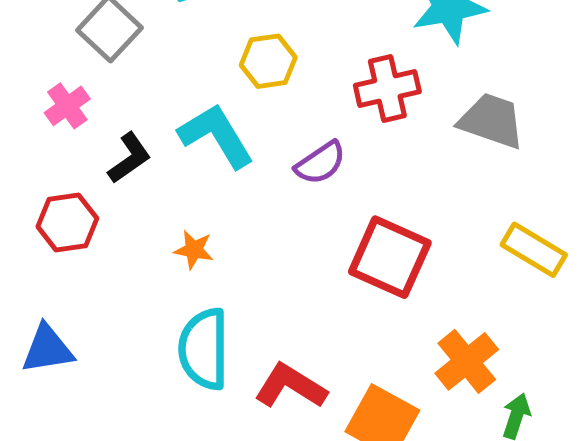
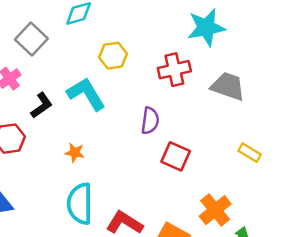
purple semicircle: (320, 163) -> (150, 121), moved, turned -48
yellow rectangle: (534, 250) -> (250, 153), size x0.7
red square: (390, 257) -> (176, 156), size x0.7

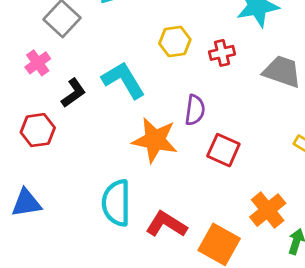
yellow hexagon: (113, 56) -> (175, 41), moved
red cross: (174, 70) -> (222, 53), size x0.7
orange star: (75, 153) -> (155, 140), moved, size x2.0

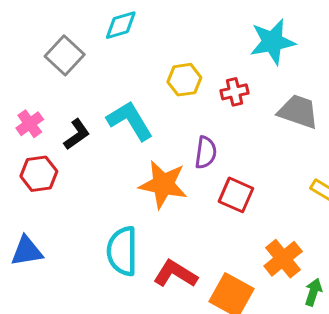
pink cross: (38, 63) -> (30, 124), moved

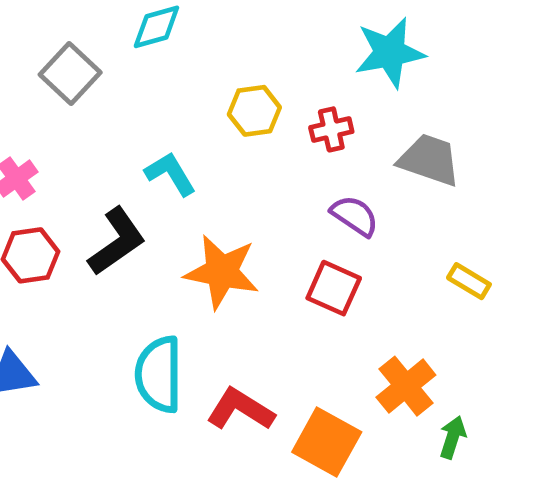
cyan L-shape: (130, 121) -> (170, 174), size x0.7
black L-shape: (77, 134) -> (117, 241), moved, size x1.4
purple semicircle: (206, 153) -> (355, 216), moved, turned -64

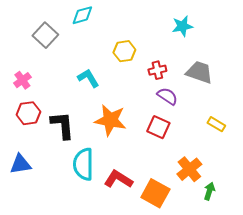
cyan star: (390, 53) -> (182, 26), size x0.7
red cross: (331, 129) -> (157, 70), moved
black L-shape: (117, 241) -> (62, 125), moved, turned -60

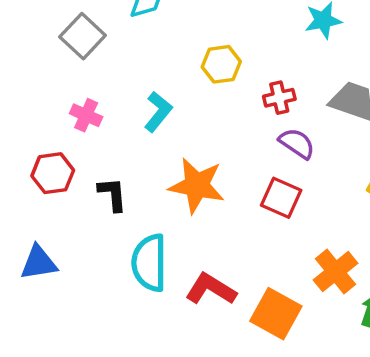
cyan L-shape: (88, 78) -> (158, 112), turned 70
pink cross: (22, 80) -> (86, 115), moved, turned -30
black L-shape: (62, 125) -> (112, 194), size x0.7

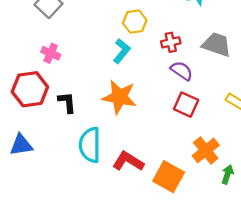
cyan L-shape: (158, 112) -> (122, 51), moved
red hexagon: (53, 173) -> (30, 89), size x1.4
red square: (281, 198) -> (186, 105), moved

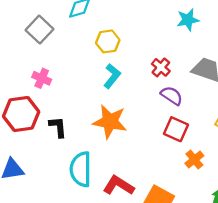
yellow hexagon: (135, 22) -> (108, 41), moved
red cross: (171, 42) -> (161, 67), turned -36
orange cross: (206, 150) -> (194, 160), moved, size x0.7

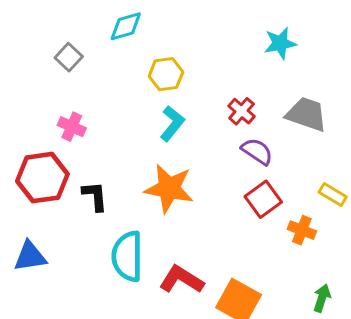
gray square: (40, 30) -> (69, 57), size x0.7
red square: (176, 129) -> (263, 199), turned 30
orange cross: (194, 160) -> (302, 230), moved, turned -30

